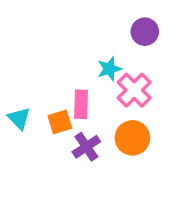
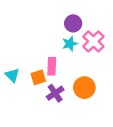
purple circle: (145, 32) -> (73, 23), moved
pink cross: (134, 90) -> (93, 41), moved

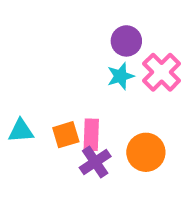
pink rectangle: (52, 66) -> (91, 135), moved
cyan triangle: (12, 75) -> (21, 131), turned -49

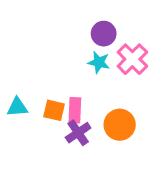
cyan star: (121, 76) -> (99, 62), turned 30
orange square: (66, 135) -> (54, 110), turned 30

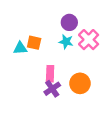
cyan triangle: (17, 107) -> (20, 48), moved
orange square: (54, 110) -> (34, 43), moved

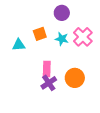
purple circle: (69, 22) -> (62, 13), moved
orange square: (34, 43) -> (40, 34), moved, turned -32

